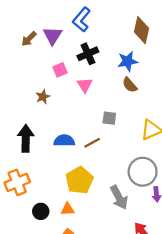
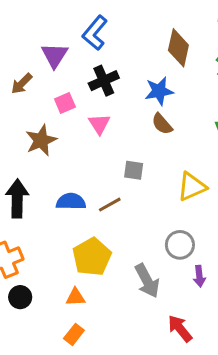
brown arrow: (29, 39) -> (22, 84), moved
brown star: (43, 97) -> (41, 140), size x1.5
gray circle: (143, 172) -> (180, 245), size x0.7
black circle: (41, 211) -> (20, 297), moved

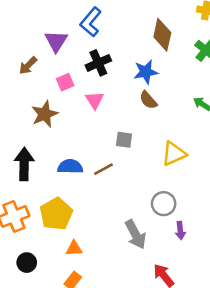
yellow pentagon: (92, 257) -> (56, 214), moved
black circle: (20, 297) -> (27, 263), moved

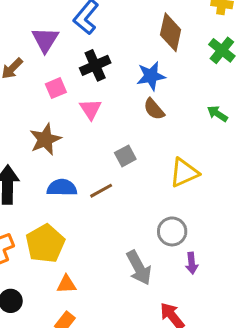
brown star: (45, 114) -> (45, 139), moved
gray square: (124, 140) -> (125, 156), turned -36

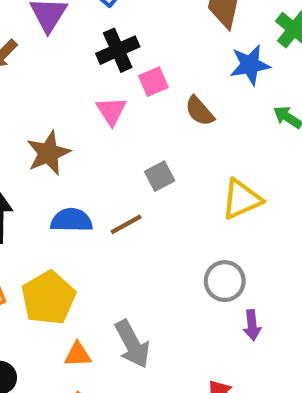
blue star: (151, 76) -> (250, 65), moved
pink square: (56, 88) -> (153, 82), moved
gray arrow: (139, 268) -> (132, 344), moved

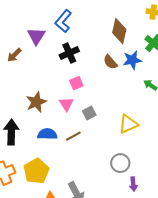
pink square: (153, 82) -> (76, 83), moved
pink triangle: (111, 111) -> (66, 104), moved
brown semicircle: (200, 111) -> (110, 62), moved

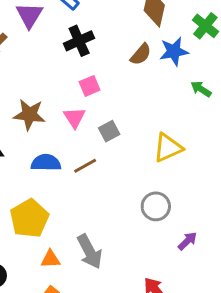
brown semicircle: (110, 62) -> (141, 54), turned -98
brown star: (36, 102) -> (29, 115), turned 30
purple arrow: (133, 184) -> (187, 241), moved, turned -128

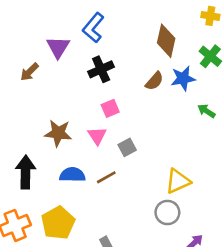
yellow triangle: (168, 148) -> (178, 181), moved

